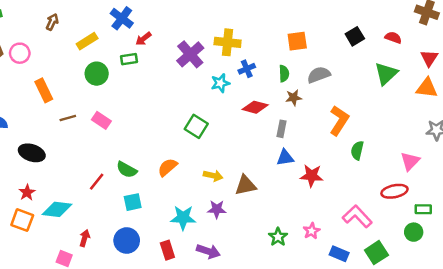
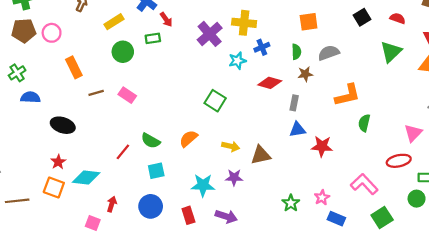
red arrow: (143, 39) -> (166, 19), turned -88
orange L-shape: (339, 120) -> (348, 95), turned 44
blue rectangle: (339, 254) -> (336, 219), moved

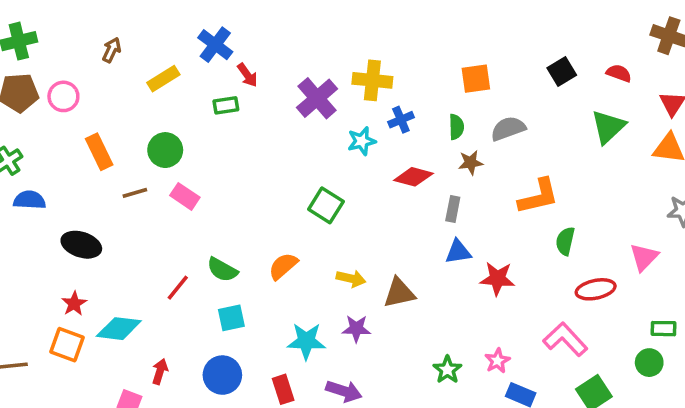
green circle: (123, 52) -> (165, 150), moved
red ellipse: (399, 161) -> (596, 289), moved

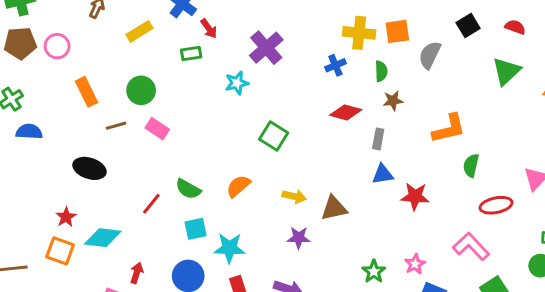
yellow cross: (372, 80) -> (359, 33), moved
gray semicircle: (508, 129) -> (430, 55), moved, turned -44
cyan star: (362, 141) -> (237, 83), moved
black ellipse: (81, 245) -> (89, 168), moved
cyan star: (306, 341) -> (229, 248), moved

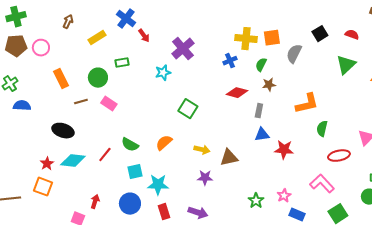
green rectangle: (191, 54) -> (122, 63), moved
green semicircle: (381, 71) -> (261, 65), turned -152
cyan diamond: (103, 238) -> (73, 161), moved

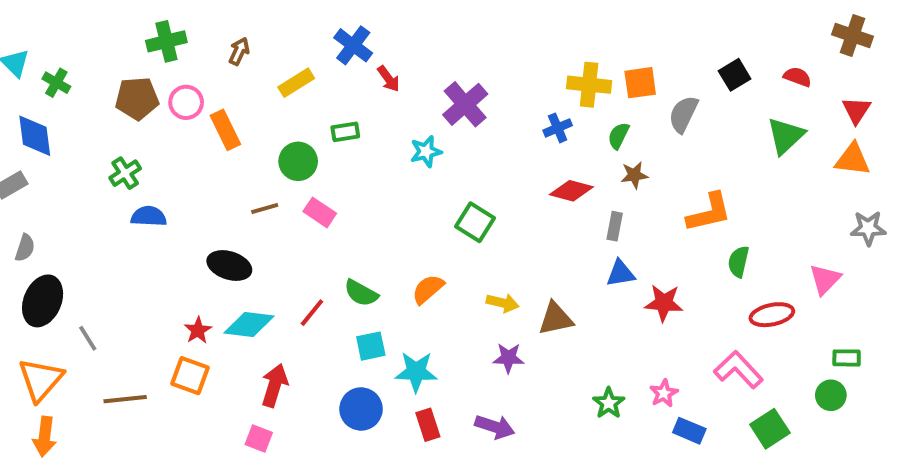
green cross: (16, 17) -> (166, 41), moved
orange rectangle: (61, 79) -> (225, 130), moved
red arrow: (95, 202) -> (275, 385), moved, size x1.5

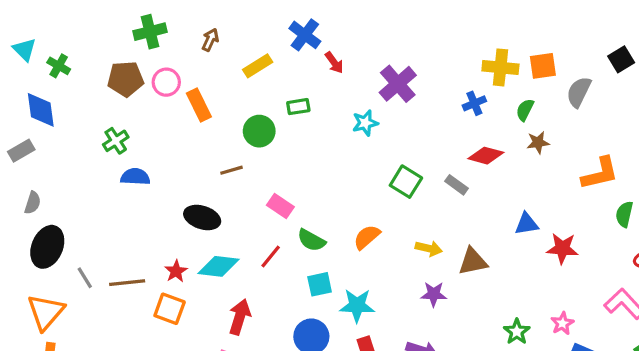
pink rectangle: (320, 212) -> (280, 206), moved
gray rectangle: (615, 226) -> (456, 185), moved, turned -65
brown line: (125, 399) -> (127, 283), moved

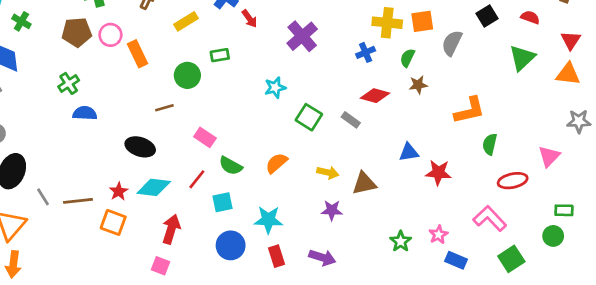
cyan star: (365, 123) -> (275, 88), moved
cyan square: (320, 284) -> (222, 202), moved

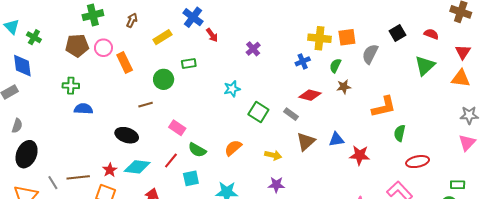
purple cross: (302, 36) -> (253, 49), size x0.6
green cross: (69, 83) -> (71, 86), turned 35
pink triangle: (549, 156) -> (467, 143), moved
brown triangle: (364, 183) -> (306, 142), moved, turned -30
gray line: (43, 197) -> (53, 183), moved

